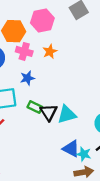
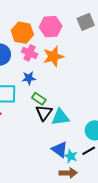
orange star: (50, 51) -> (53, 56), size x1.5
green rectangle: (35, 107) -> (39, 99), moved

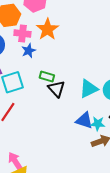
blue star: (29, 78) -> (29, 51), moved
cyan triangle: (60, 117) -> (89, 89), moved

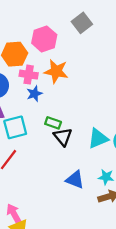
orange star: (47, 29) -> (56, 71), turned -30
blue triangle: (84, 120) -> (75, 180), moved

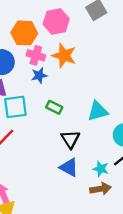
black triangle: (63, 137) -> (70, 139), moved
cyan triangle: (98, 138) -> (98, 111), moved

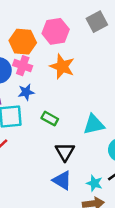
pink cross: (36, 55) -> (23, 66), moved
blue star: (39, 75) -> (26, 92), moved

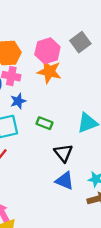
gray square: (97, 22) -> (80, 42), moved
pink hexagon: (56, 31) -> (47, 51), moved

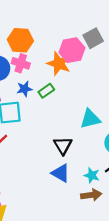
pink hexagon: (47, 51) -> (72, 50), moved
green rectangle: (44, 123) -> (46, 91), moved, turned -63

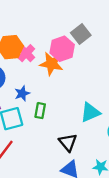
pink cross: (21, 63) -> (26, 53), moved, turned 36
green rectangle: (46, 91) -> (40, 111), moved, turned -35

